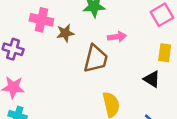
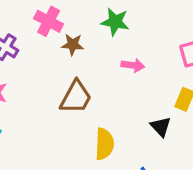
brown trapezoid: (96, 59) -> (76, 97), moved

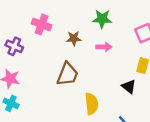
green star: (115, 22) -> (102, 19), moved
brown star: (73, 45) -> (74, 39), moved

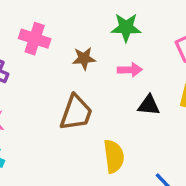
black triangle: (129, 87) -> (149, 105), moved, turned -32

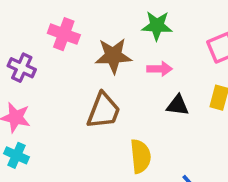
brown star: (84, 58) -> (113, 56), size x1.5

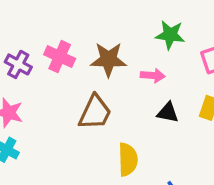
green star: (157, 26) -> (170, 35), moved
pink cross: (64, 34) -> (60, 57), moved

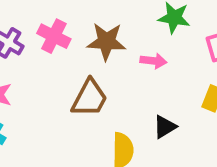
black triangle: (168, 112) -> (165, 127), moved, turned -45

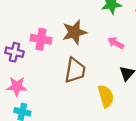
pink arrow: (153, 61) -> (116, 43), moved, turned -140

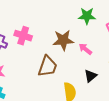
brown star: (74, 32) -> (63, 40), moved

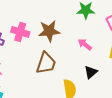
brown star: (63, 40) -> (49, 31), moved

